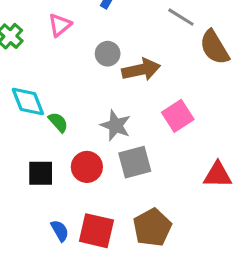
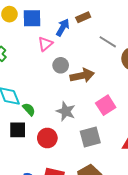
pink triangle: (60, 25) -> (45, 44), moved
gray square: (135, 162) -> (90, 137), moved
black square: (41, 173) -> (18, 130), moved

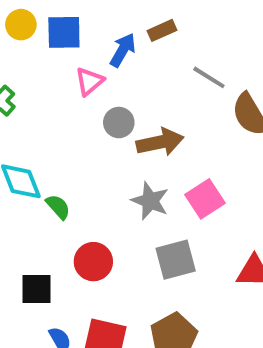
gray star: (66, 111) -> (150, 201), moved
black square: (18, 130) -> (37, 289), moved

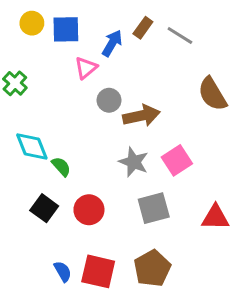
brown rectangle: (162, 30) -> (143, 28), turned -30
gray line: (209, 77) -> (180, 35), moved
black square: (37, 289) -> (44, 208), moved, turned 36

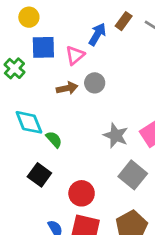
blue square: (66, 29) -> (43, 47), moved
brown arrow: (141, 116) -> (67, 88), moved, size x0.7
gray square: (154, 208) -> (133, 175), turned -36
red circle: (89, 210) -> (82, 193), moved

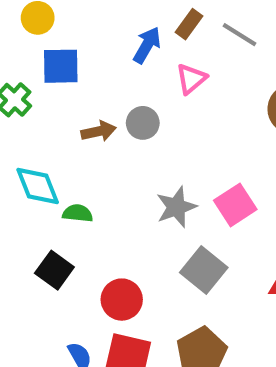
pink triangle: (75, 55) -> (191, 79), moved
gray star: (116, 135) -> (176, 207), turned 30
green semicircle: (54, 139) -> (78, 213), turned -42

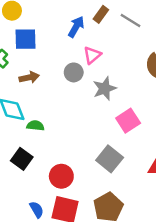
pink triangle: (191, 79) -> (92, 55), moved
brown arrow: (99, 131) -> (29, 77), moved
gray star: (176, 207) -> (105, 88), moved

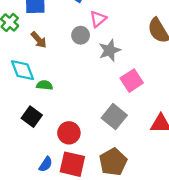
brown arrow: (29, 77) -> (39, 40), turned 60
blue semicircle: (37, 210) -> (46, 164), turned 63

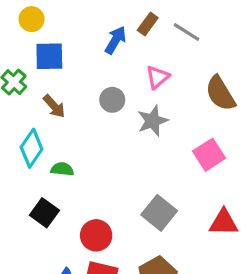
pink triangle: (98, 19) -> (157, 77), moved
cyan diamond: (22, 70) -> (32, 148), turned 56
pink square: (132, 81) -> (209, 155), moved

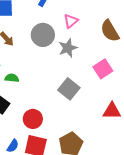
gray circle: (112, 100) -> (43, 35), size x1.5
gray square: (159, 213) -> (69, 89), moved

